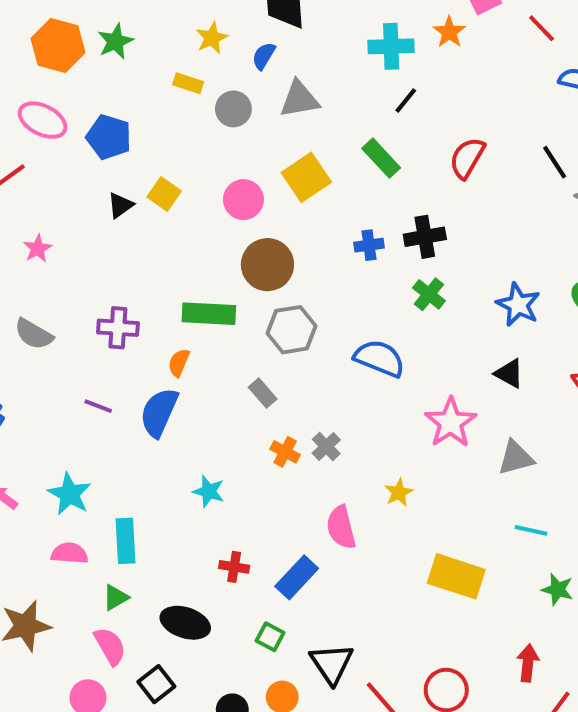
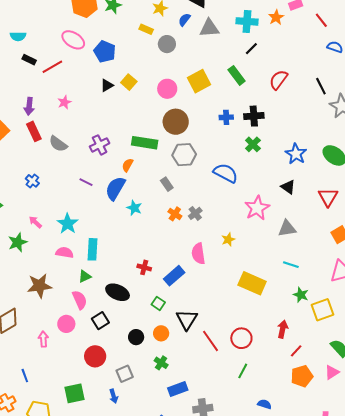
gray triangle: (299, 99) -> (209, 28), moved
purple cross: (118, 328) -> (100, 145), turned -36
cyan star: (209, 491) -> (134, 208), moved

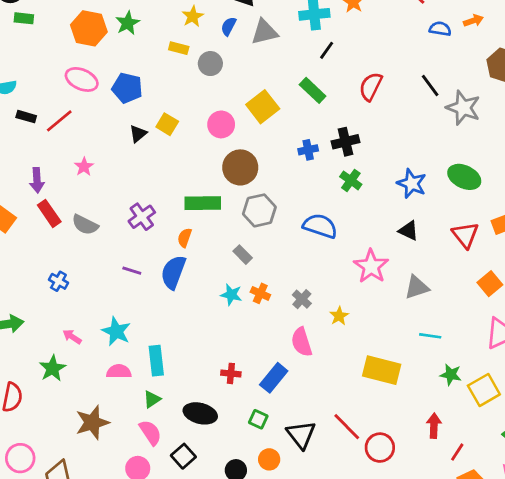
cyan star: (134, 208) -> (231, 295), moved
gray cross: (195, 213) -> (302, 299), moved
red line: (211, 341) -> (347, 427), moved

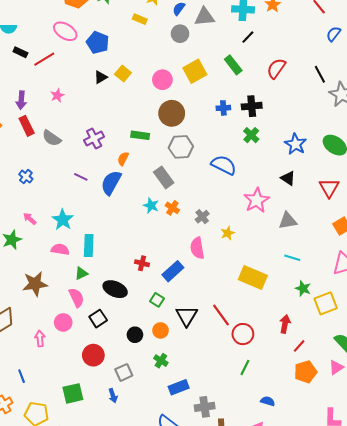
blue semicircle: (440, 29) -> (334, 34), turned -70
gray circle: (210, 64) -> (180, 34), moved
green rectangle: (203, 203) -> (140, 135), size x0.7
gray rectangle: (243, 255) -> (164, 177), size x1.5

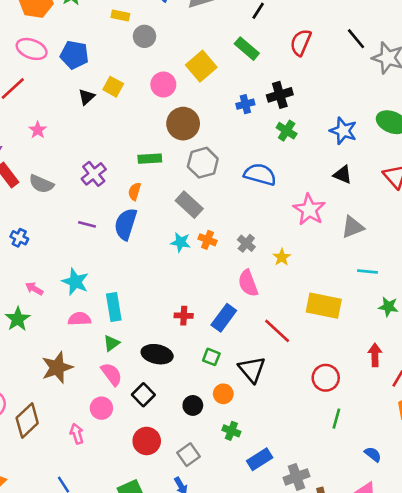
gray circle: (180, 34) -> (144, 36), moved
red line: (221, 315) -> (277, 331), moved
blue semicircle: (268, 401) -> (373, 454), turned 32

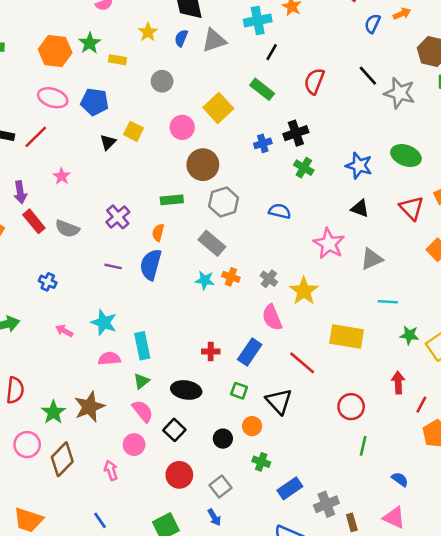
yellow rectangle: (120, 15) -> (117, 60), moved
blue semicircle: (260, 174) -> (280, 211), size x0.7
yellow star: (282, 257) -> (304, 291), size x1.6
green star: (18, 319) -> (53, 412), moved

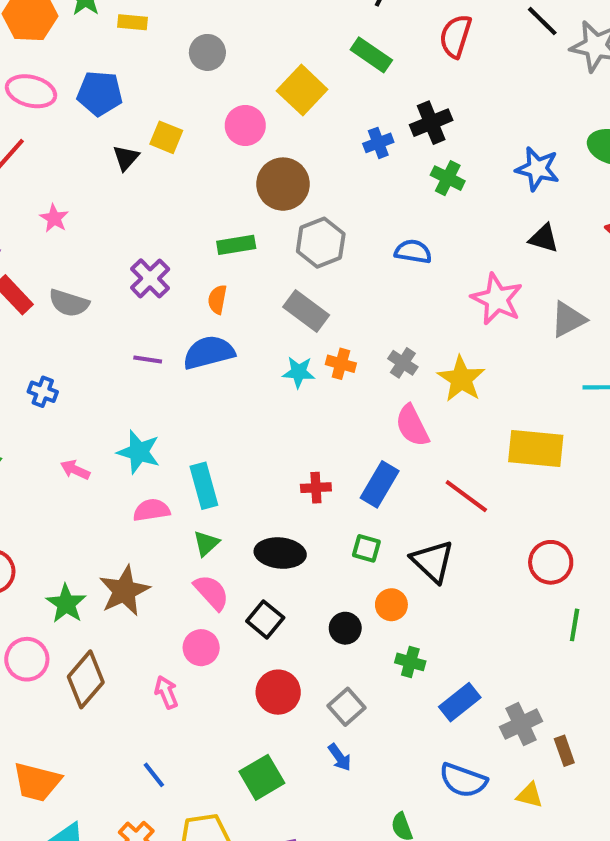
blue semicircle: (151, 265) -> (209, 352), turned 64

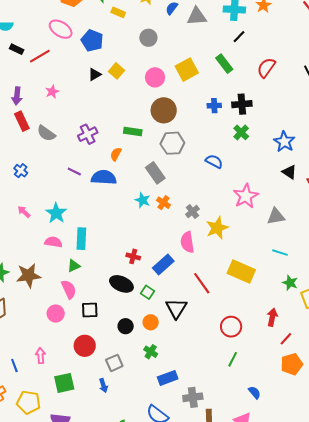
black triangle: (544, 238) -> (289, 172), moved
black ellipse: (280, 553) -> (121, 284), moved
black square: (265, 619) -> (90, 310), turned 30
pink arrow: (166, 692) -> (40, 356), moved

